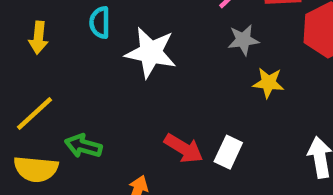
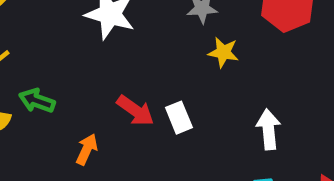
white rectangle: (228, 152) -> (179, 118), turned -52

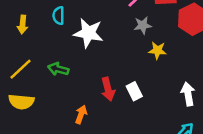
green arrow: (37, 101) -> (58, 69), moved
red arrow: (135, 111) -> (108, 89), turned 45

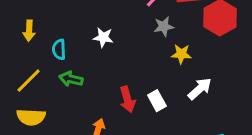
cyan semicircle: (58, 16) -> (59, 49), moved
white star: (88, 33) -> (103, 37), size x0.6
white arrow: (188, 94) -> (200, 89), moved, turned 60

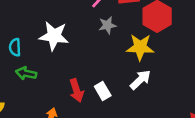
white star: (103, 37) -> (54, 36), size x1.6
yellow star: (181, 54) -> (140, 47), moved, size x1.5

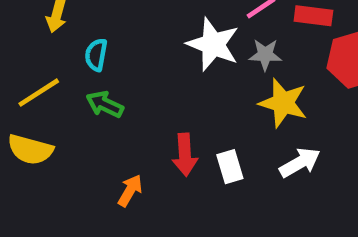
white star: (54, 36) -> (213, 44), moved
yellow star: (140, 47) -> (283, 103), moved

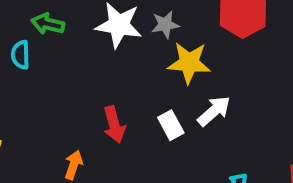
green arrow: (105, 104) -> (48, 24), moved
white rectangle: (230, 167) -> (171, 125), moved

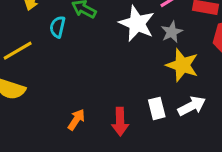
gray star: (165, 25) -> (172, 32), turned -30
red arrow: (114, 125) -> (120, 122), moved

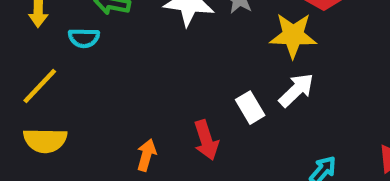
cyan semicircle: (58, 27) -> (84, 38), turned -85
yellow star: (182, 65) -> (293, 35), moved

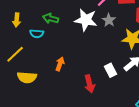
yellow semicircle: (45, 140) -> (27, 77), moved
orange arrow: (146, 155) -> (60, 64), moved

